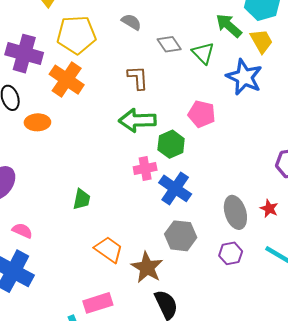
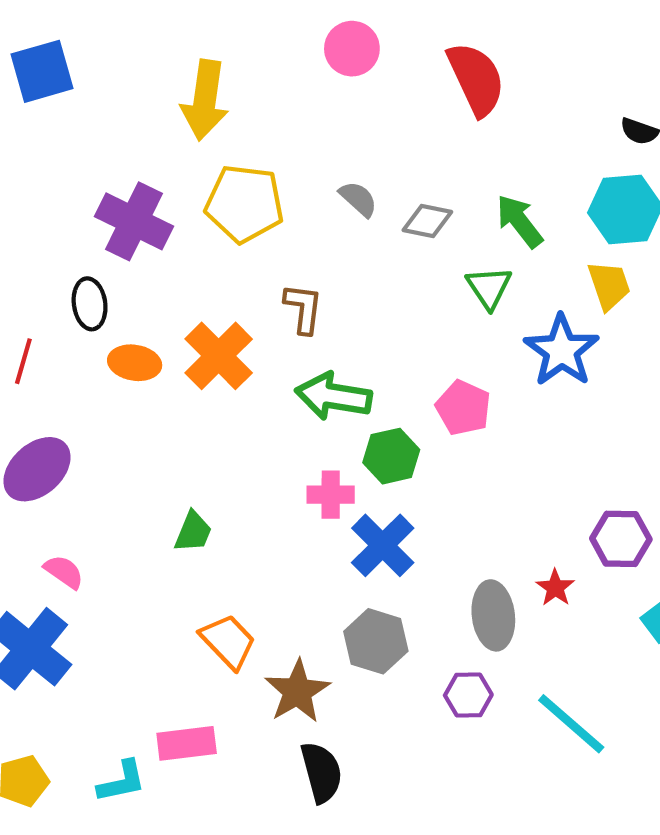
green arrow: (229, 26) -> (519, 221), moved
gray diamond: (169, 44) -> (427, 221), moved, turned -55
brown L-shape: (138, 78) -> (303, 308), moved
orange cross: (67, 80) -> (219, 356), moved
red star: (269, 209) -> (555, 588), moved

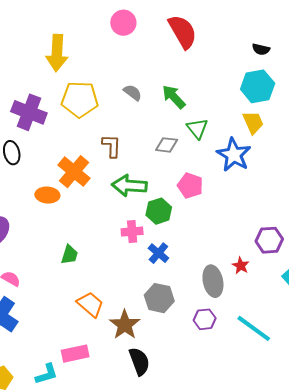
gray diamond: (427, 221) -> (167, 145), moved
green arrow: (519, 221) -> (174, 97), moved
orange ellipse: (135, 363) -> (47, 195), moved
blue cross: (383, 545) -> (158, 253), size x0.7

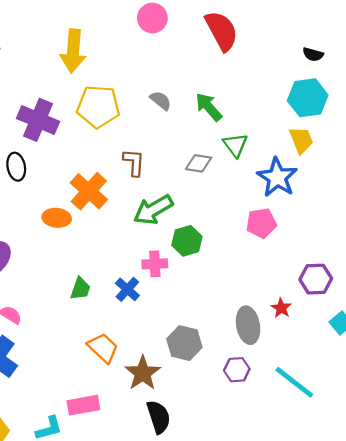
green arrow: (129, 186) -> (153, 210), turned -36
pink pentagon: (190, 186) -> (261, 223), moved, turned -30
blue cross: (158, 253) -> (127, 289), moved

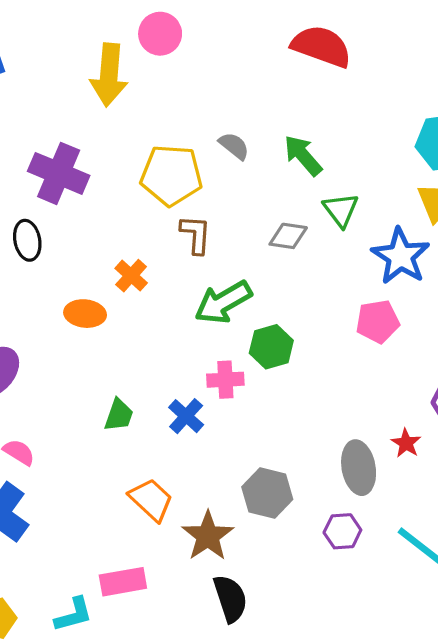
pink circle: (152, 18) -> (160, 34), moved
red semicircle: (222, 31) -> (321, 46), turned -42
yellow pentagon: (98, 107) -> (171, 175), moved
orange cross: (89, 191) -> (131, 276), size x0.6

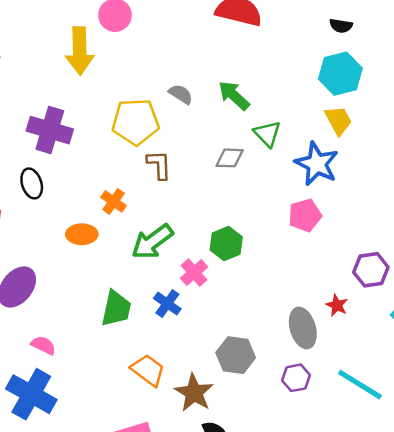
green arrow: (223, 302) -> (152, 242), moved
pink cross: (225, 380) -> (194, 273), turned -32
green trapezoid: (119, 415) -> (116, 308), size x1.4

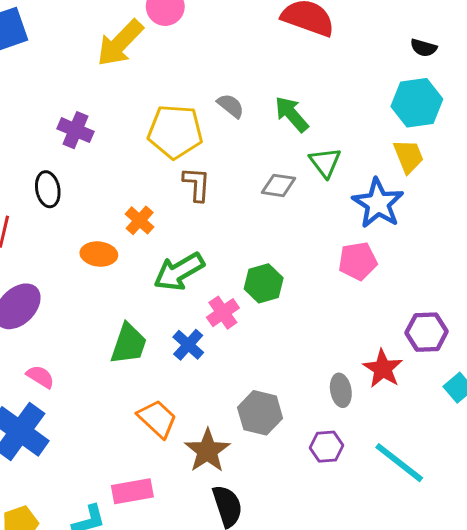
yellow arrow: (80, 51) -> (120, 43), turned 39
purple cross: (50, 130) -> (75, 130), size x0.7
red star: (337, 305) -> (383, 369), size x1.5
gray ellipse: (303, 328) -> (341, 390), size x0.7

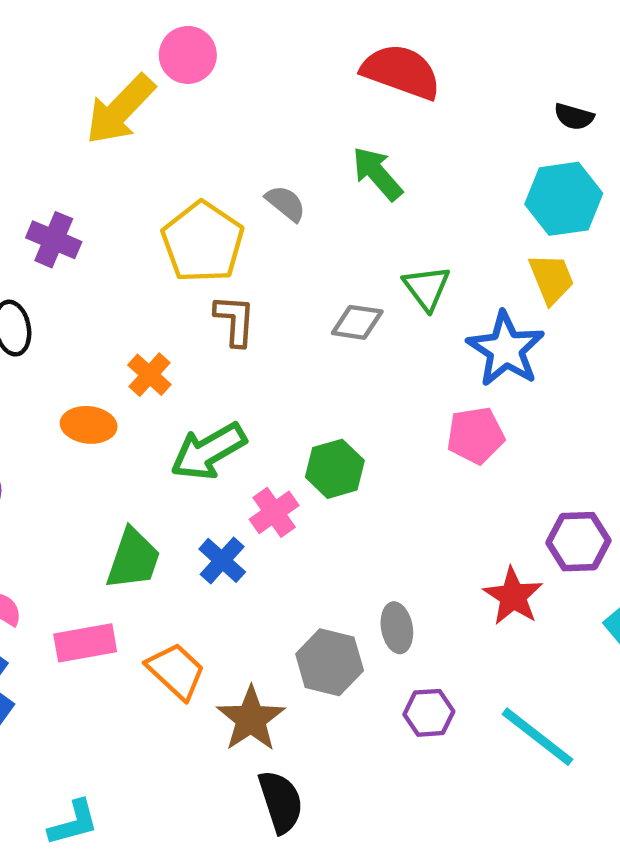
green arrow: (292, 114) -> (377, 174), moved
yellow pentagon: (175, 132) -> (203, 242), turned 30
gray ellipse: (341, 390) -> (397, 628), moved
pink rectangle: (132, 491) -> (85, 643), moved

